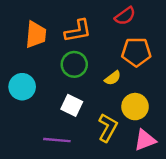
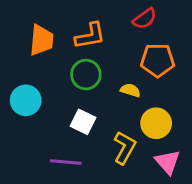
yellow semicircle: (113, 78) -> (130, 90), turned -126
pink triangle: (145, 140) -> (168, 162), turned -50

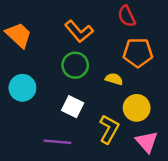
red semicircle: (145, 19) -> (127, 16), turned 100
orange L-shape: (90, 36) -> (79, 31), turned 60
orange trapezoid: (41, 40) -> (19, 35), moved, turned -52

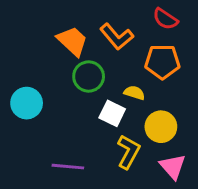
red semicircle: (127, 16) -> (165, 19), moved, turned -30
orange L-shape: (79, 31) -> (117, 37), moved
orange trapezoid: (19, 35) -> (72, 41), moved
white square: (73, 107) -> (112, 113), moved

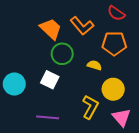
cyan circle: (27, 103) -> (14, 84), moved
white square: (112, 113) -> (50, 80), moved

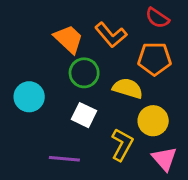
yellow semicircle: (94, 65) -> (128, 88), size x1.5
white square: (50, 80) -> (84, 115), moved
cyan circle: (14, 84) -> (29, 97), moved

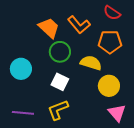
yellow L-shape: (122, 145) -> (58, 110), moved, turned -140
purple line: (64, 159) -> (23, 113), moved

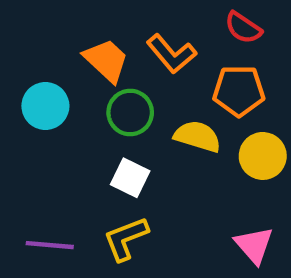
cyan circle: (21, 69) -> (45, 106), moved
yellow circle: (109, 86) -> (263, 156), moved

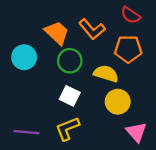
yellow circle: (263, 156) -> (118, 102), moved

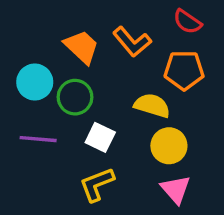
green circle: (70, 61) -> (75, 97), moved
purple line: (26, 132) -> (38, 139), moved
pink triangle: (136, 132) -> (176, 189), moved

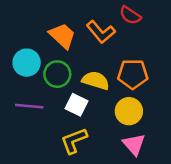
red semicircle: (187, 22) -> (130, 15), moved
orange pentagon: (184, 70) -> (133, 74), moved
yellow semicircle: (152, 106) -> (96, 80), moved

